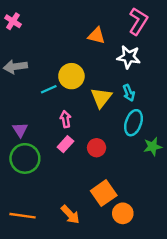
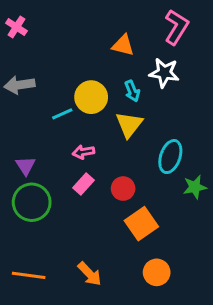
cyan arrow: (129, 93) -> (132, 91), moved
pink arrow: (65, 119) -> (83, 152), turned -91
orange square: (104, 193) -> (141, 224), moved

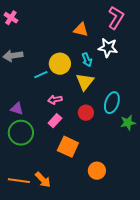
purple triangle: (26, 166) -> (17, 109), turned -40
red circle: (123, 189) -> (86, 113), moved
orange square: (141, 224) -> (68, 147), moved, turned -30
orange circle: (157, 272) -> (97, 171), moved
orange arrow: (90, 274) -> (43, 180), moved

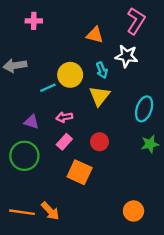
pink cross: (11, 18) -> (34, 21), moved, turned -32
cyan ellipse: (112, 103) -> (144, 109), moved
purple triangle: (17, 109) -> (31, 122), moved
red circle: (86, 113) -> (99, 142), moved
orange circle: (97, 171) -> (134, 211), moved

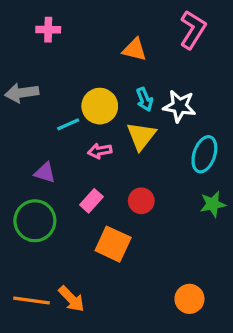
white star: (126, 56) -> (179, 106), moved
pink arrow: (64, 117) -> (100, 151), moved

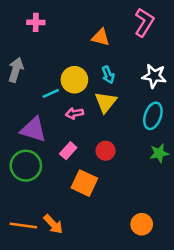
gray arrow: (22, 93) -> (16, 70), turned 115
white star: (179, 106) -> (154, 76), moved
purple triangle: (45, 173) -> (33, 130), size x1.6

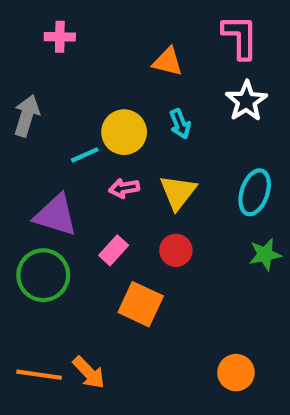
pink L-shape: (144, 22) -> (240, 37), turned -32
white star: (154, 76) -> (246, 101), moved, turned 30
yellow triangle: (106, 102) -> (178, 192), moved

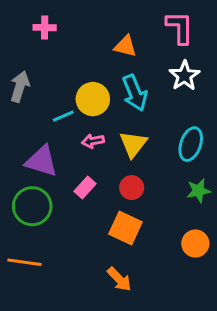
cyan arrow: (180, 124) -> (135, 93), size x1.6
orange square: (141, 304) -> (125, 228), moved
orange arrow: (89, 373) -> (119, 279), moved
orange circle: (236, 373) -> (195, 244), moved
orange line: (39, 375) -> (24, 262), moved

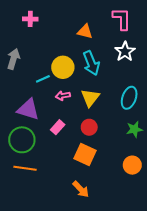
orange line: (24, 262) -> (25, 168), moved

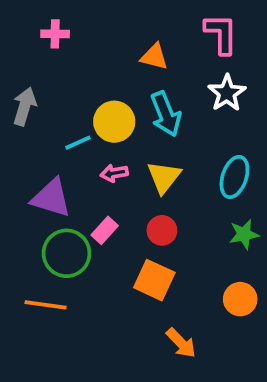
green circle: (22, 140) -> (67, 253), moved
orange arrow: (81, 189) -> (181, 343), moved

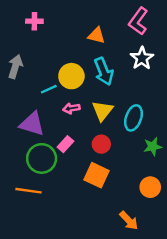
pink L-shape: (221, 34) -> (138, 21), turned -144
cyan ellipse: (234, 177) -> (134, 118), moved
orange arrow: (181, 343) -> (129, 221), moved

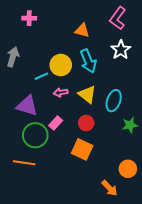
yellow triangle: (102, 111) -> (87, 95), turned -30
orange circle: (150, 187) -> (128, 169), moved

